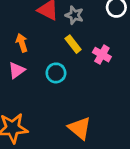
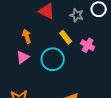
gray star: (74, 15) -> (77, 15), moved
cyan circle: (56, 73) -> (53, 59), size x1.5

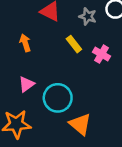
pink triangle: (23, 57) -> (26, 84), moved
cyan circle: (53, 59) -> (58, 98), moved

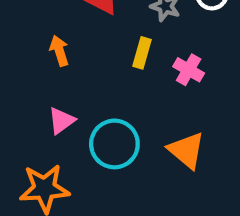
yellow rectangle: (74, 44) -> (142, 53), turned 54
orange triangle: (80, 124) -> (186, 150), moved

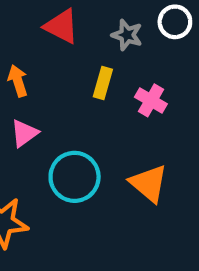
pink triangle: (61, 121) -> (24, 133), moved

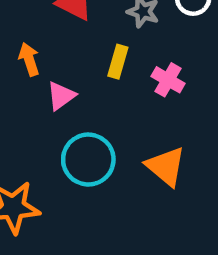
pink triangle: (24, 133) -> (61, 96), moved

